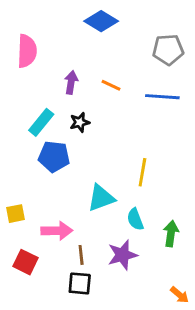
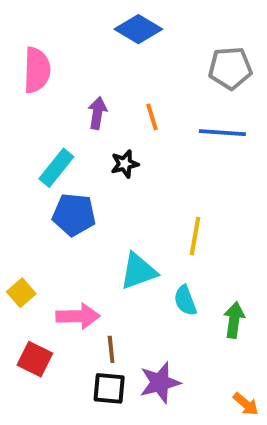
orange line: (111, 85) -> (152, 117), turned 48
black star: (80, 122) -> (125, 164), moved
yellow square: (16, 214) -> (21, 293), turned -30
purple star: (122, 255) -> (160, 383), moved

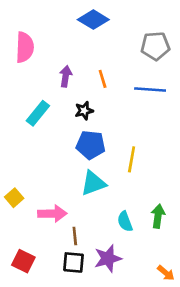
blue pentagon: (74, 215) -> (91, 145), moved
cyan semicircle: (185, 301) -> (125, 221), moved
red square: (35, 359) -> (23, 261), moved

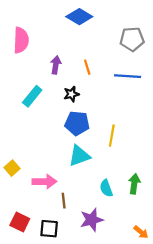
black square: (74, 262) -> (49, 229), moved

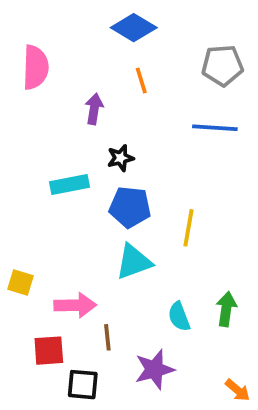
orange line: (87, 67) -> (141, 81), moved
cyan rectangle: (32, 96) -> (70, 184), moved, turned 40
yellow square: (12, 168) -> (20, 283), turned -32
red square: (20, 222) -> (49, 351), moved, turned -30

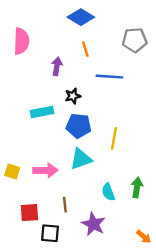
blue line: (215, 128) -> (109, 77), moved
pink arrow: (75, 305) -> (45, 170), moved
purple star: (154, 369) -> (93, 224), turned -30

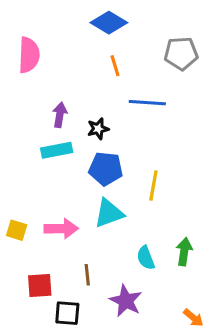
purple arrow: (57, 66) -> (60, 115), moved

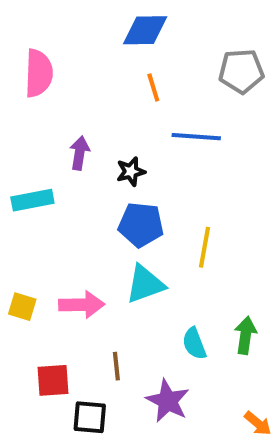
blue diamond: (109, 23) -> (145, 30), turned -32
cyan rectangle: (57, 150) -> (32, 200), moved

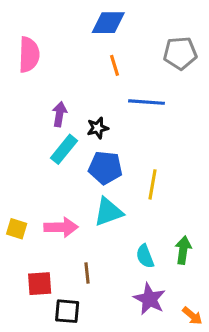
cyan rectangle: (32, 200) -> (64, 149), moved, turned -40
purple star: (168, 401) -> (150, 299), moved

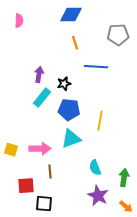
pink semicircle: (29, 55) -> (19, 21), moved, size x0.6
green arrow: (183, 250) -> (124, 178), moved
brown line: (87, 273) -> (50, 172), moved

